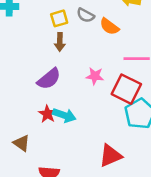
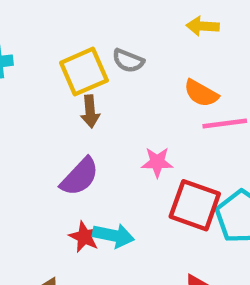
yellow square: (59, 18) -> (84, 72), size x1.5
orange semicircle: (109, 26) -> (201, 93), moved
red square: (126, 89) -> (195, 205), moved

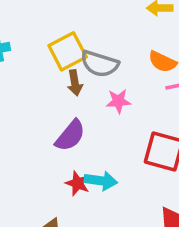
gray semicircle: (128, 61) -> (100, 64), moved, size x1.5
pink star: (157, 162) -> (118, 101), moved

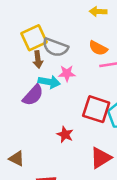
cyan arrow: (101, 181) -> (49, 82), moved
red star: (78, 183) -> (65, 135), moved

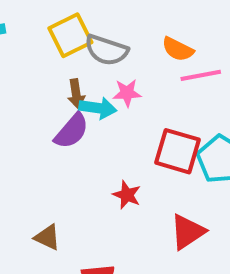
brown arrow: (38, 59) -> (76, 94), moved

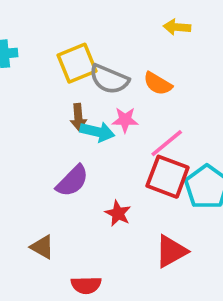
orange semicircle: (178, 49) -> (158, 84), moved
pink line: (201, 75) -> (167, 143), moved, turned -33
purple semicircle: (72, 131) -> (72, 181), moved

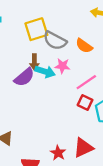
red square: (168, 177) -> (85, 102), size x0.6
purple semicircle: (72, 181) -> (24, 77), moved
red star: (118, 213) -> (58, 153), moved

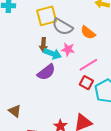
purple semicircle: (24, 77) -> (46, 72), moved

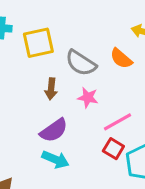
yellow square: (47, 16) -> (38, 43), moved
orange semicircle: (88, 33) -> (121, 58), moved
cyan arrow: (52, 54) -> (55, 160), moved

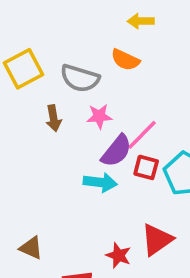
purple semicircle: (54, 130) -> (116, 151), moved
cyan arrow: (55, 160) -> (100, 182), moved

